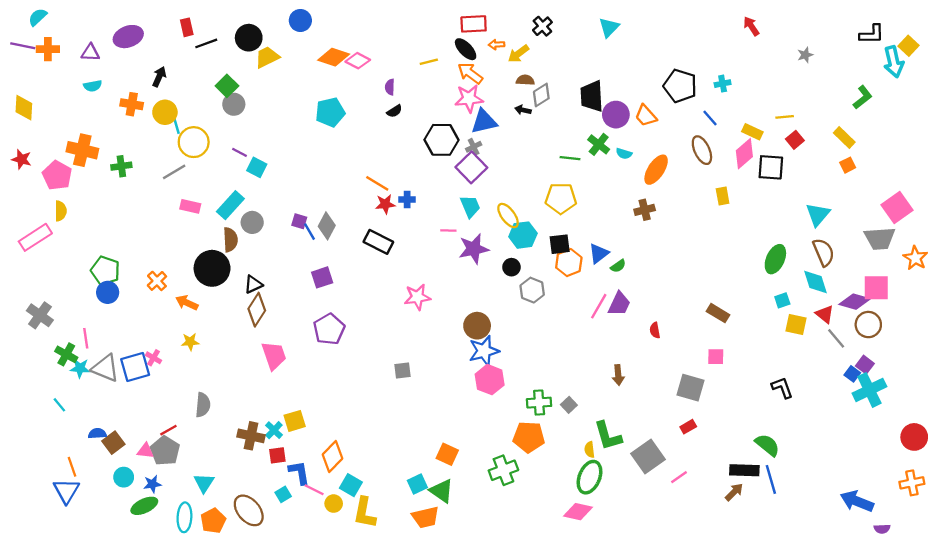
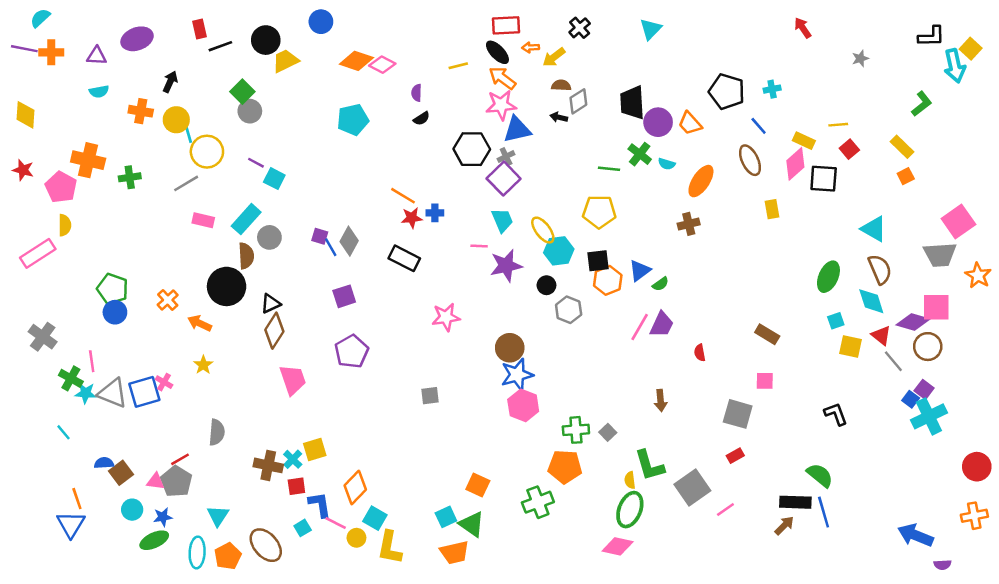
cyan triangle: (818, 214) -> (874, 229), turned -40
yellow star: (190, 342) -> (203, 365), turned -30

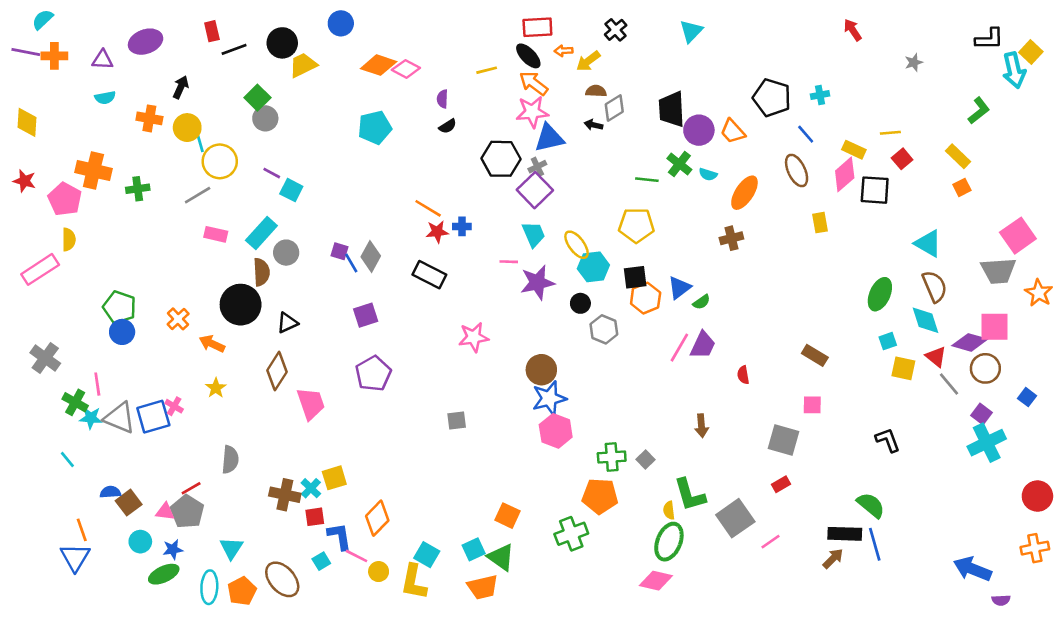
brown diamond: (274, 331) -> (277, 371), moved
blue square: (911, 399) -> (1027, 397), moved
cyan square: (375, 518) -> (427, 555), moved

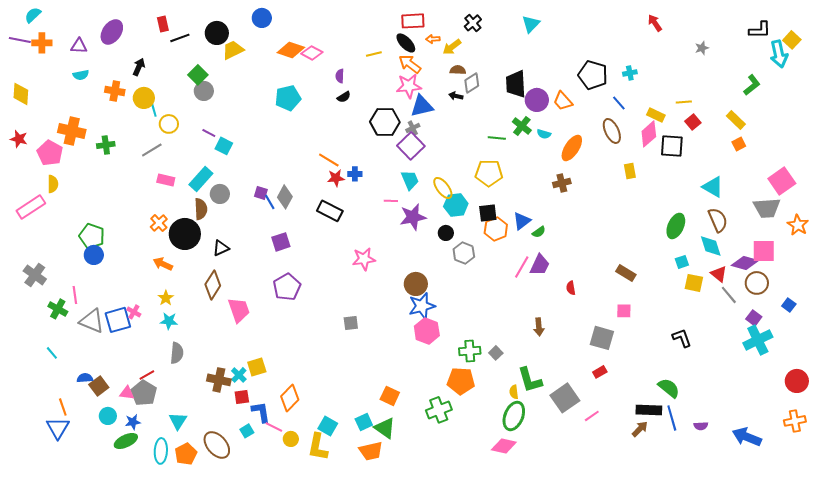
purple ellipse: (146, 42) -> (112, 32), turned -35
yellow circle: (220, 161) -> (169, 124), size x0.7
orange cross: (178, 319) -> (159, 223), moved
cyan star: (91, 418) -> (169, 321), moved
purple semicircle: (1001, 600) -> (701, 426), moved

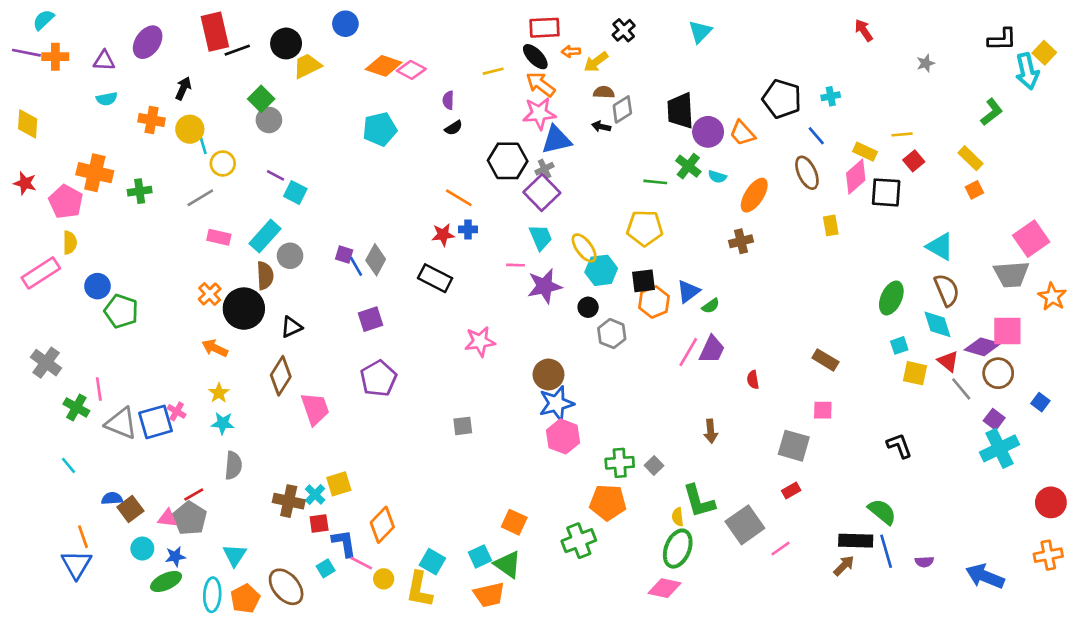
red rectangle: (163, 24) -> (215, 32), size x1.8
orange line: (329, 160) -> (459, 198), moved
blue circle: (94, 255) -> (97, 286), moved

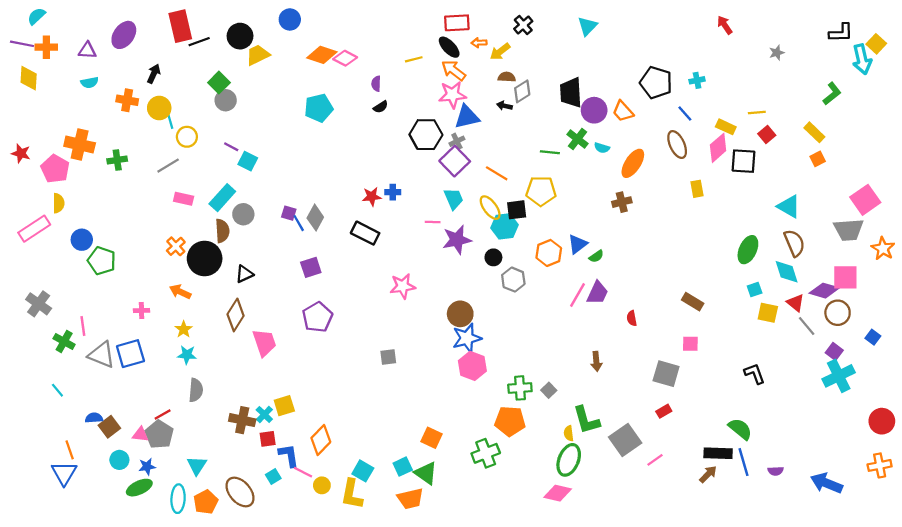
yellow diamond: (28, 124) -> (29, 78), moved
orange line: (459, 198) -> (497, 173), moved
black square: (643, 281) -> (517, 210), moved
pink cross: (177, 411) -> (142, 311), moved, turned -32

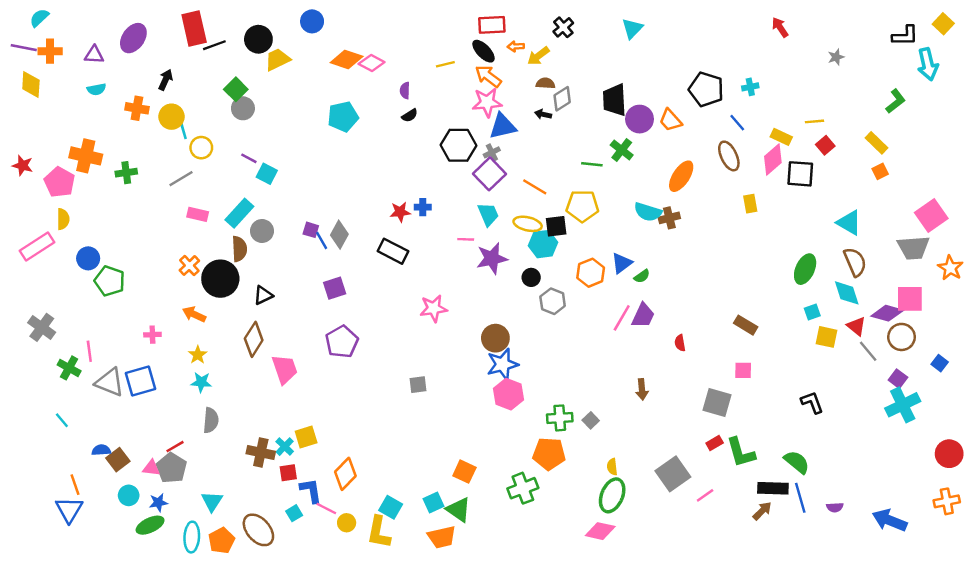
yellow square: (876, 44) -> (943, 24), moved
cyan semicircle: (602, 148) -> (648, 212), moved, size x1.6
yellow ellipse: (490, 208) -> (528, 224), turned -40
green L-shape: (586, 420) -> (741, 452), moved

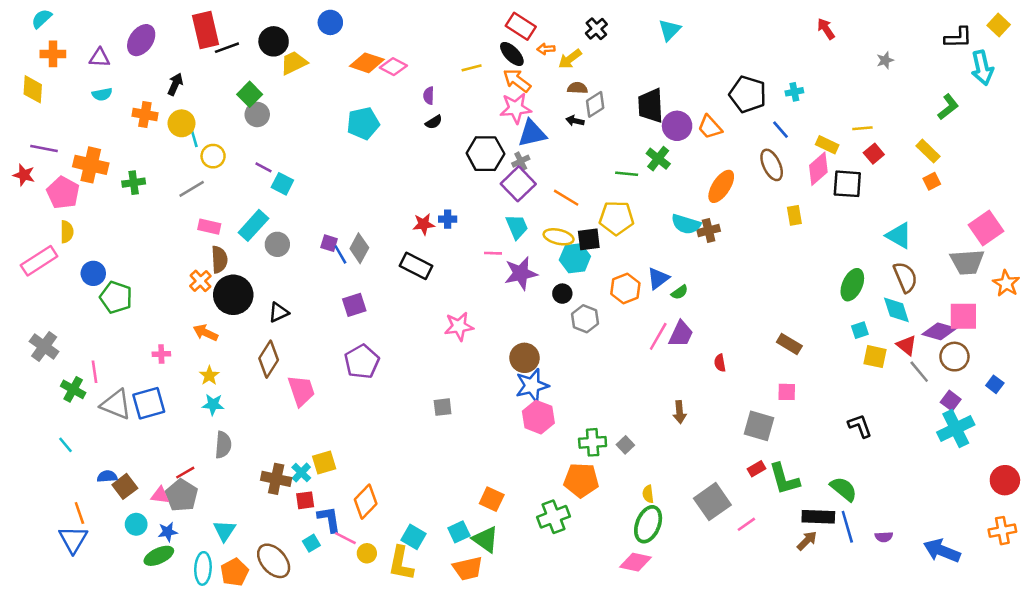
red rectangle: (492, 25) -> (521, 26), turned 36
purple line: (24, 48) -> (44, 149), moved
brown semicircle: (239, 249) -> (219, 259), moved

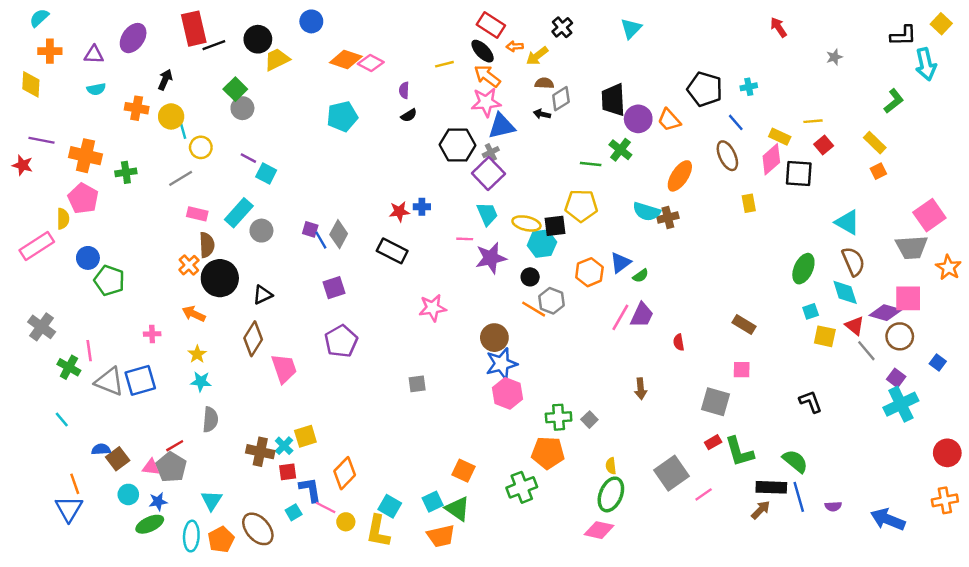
pink pentagon: (63, 193) -> (83, 198), moved
orange line: (566, 198) -> (534, 309), moved

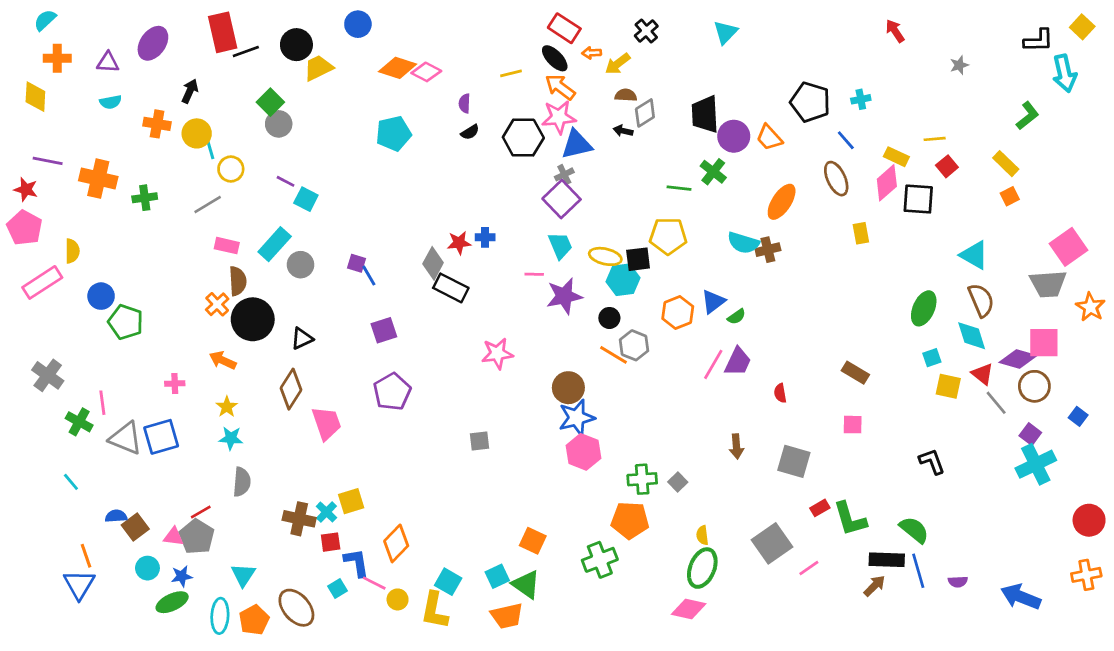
black hexagon: (458, 145) -> (523, 138), moved
pink pentagon: (83, 198) -> (24, 228), moved
gray diamond: (339, 234) -> (433, 263), moved
gray square: (715, 402) -> (794, 461), moved

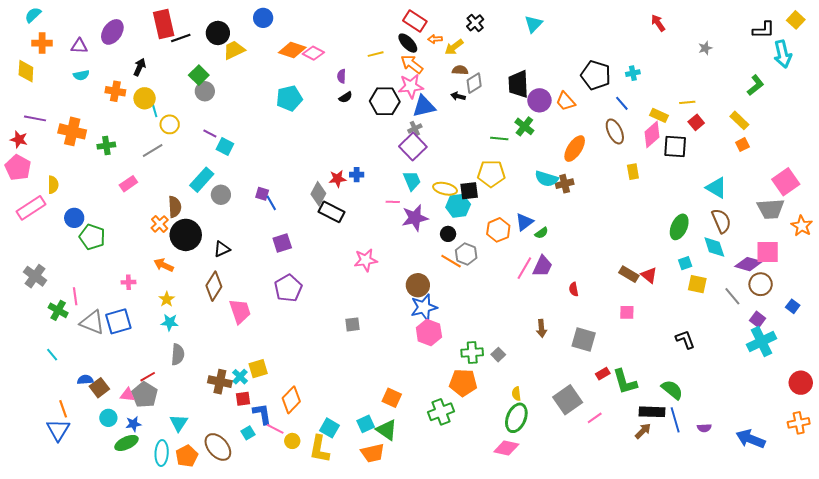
pink rectangle: (227, 246) -> (128, 184), moved, turned -48
red triangle: (982, 374) -> (649, 275), moved

